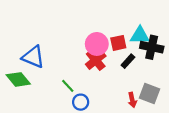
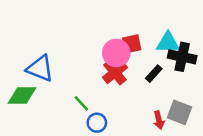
red square: (118, 43) -> (132, 44), moved
green diamond: (18, 79) -> (22, 96), turned -50

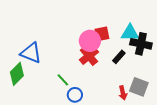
green diamond: (22, 96) -> (17, 74), turned -45

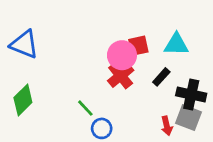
black cross: (141, 44) -> (191, 95), moved
blue triangle: (31, 53) -> (24, 44), moved

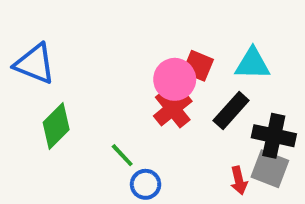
red square: (138, 46) -> (198, 66), turned 35
black rectangle: (161, 77) -> (231, 110), size x1.4
green diamond: (23, 100) -> (56, 126), moved

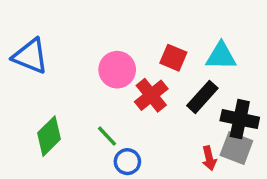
pink circle: (175, 79) -> (117, 70), moved
green diamond: (56, 126) -> (49, 136), moved

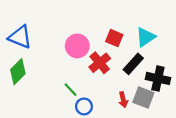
cyan triangle: (221, 56) -> (146, 37), turned -35
green diamond: (49, 136) -> (18, 72), moved
gray square: (236, 148) -> (143, 97), moved
red arrow: (209, 158) -> (123, 100), moved

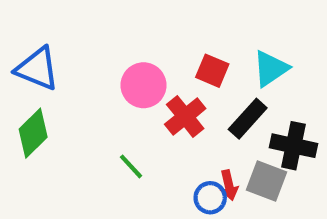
blue circle: (84, 106) -> (210, 198), moved

